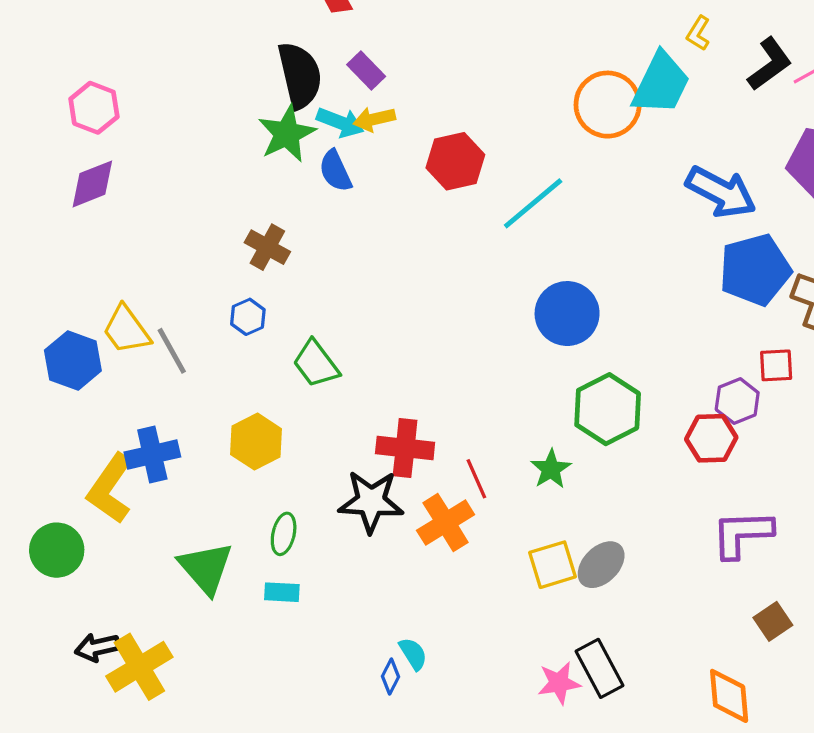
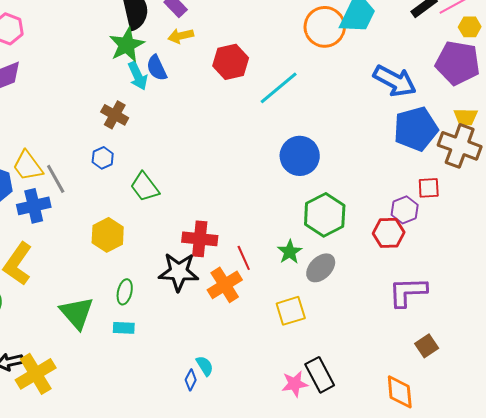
cyan arrow: (340, 122) -> (138, 76), moved, turned 44
blue cross: (152, 454) -> (34, 206), moved
gray ellipse: (601, 565) -> (321, 268), moved

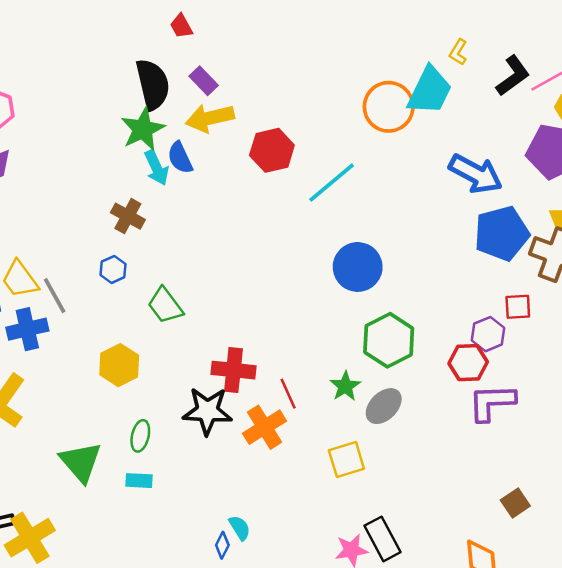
yellow arrow: (181, 36) -> (210, 118), size x1.5
purple L-shape: (408, 292) -> (492, 402), moved

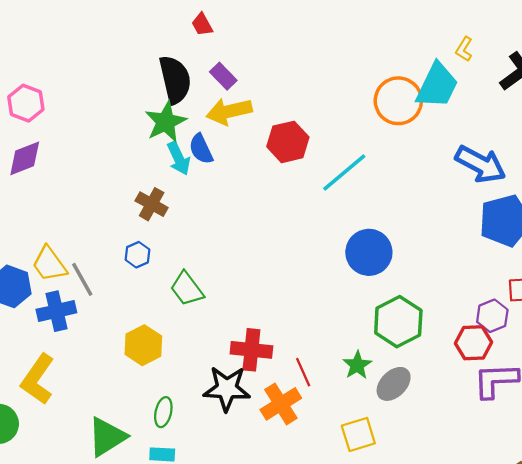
green triangle: (81, 462) -> (107, 437), turned 39

